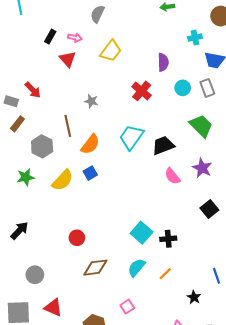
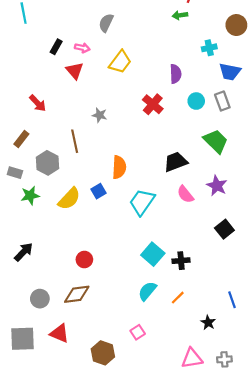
gray rectangle: (11, 101) -> (15, 173), moved
cyan trapezoid: (131, 137) -> (142, 202), moved
orange semicircle: (90, 144) -> (119, 167), moved, turned -35
brown diamond: (95, 268) -> (77, 294), moved

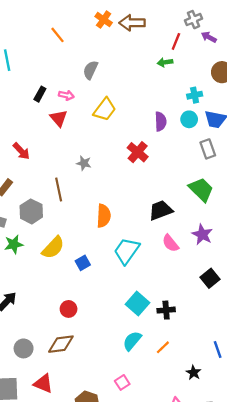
cyan circle: (196, 101) -> (189, 119), moved
blue square: (98, 191) -> (83, 263), moved

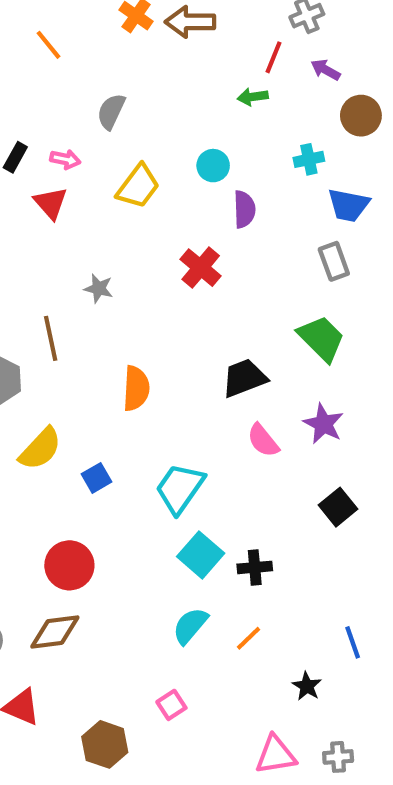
purple arrow: (209, 37) -> (326, 70), moved
cyan circle: (189, 119) -> (213, 166), moved
cyan trapezoid: (127, 251) -> (180, 488), moved
red circle: (69, 309) -> (69, 565), size x1.5

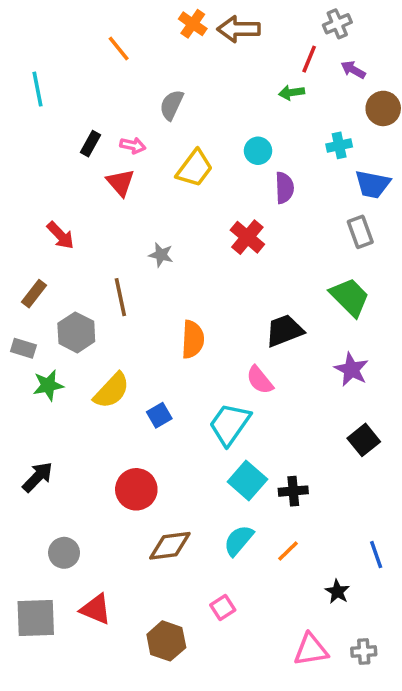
pink semicircle: (263, 440) -> (260, 380), moved
brown diamond: (55, 632) -> (170, 546), moved

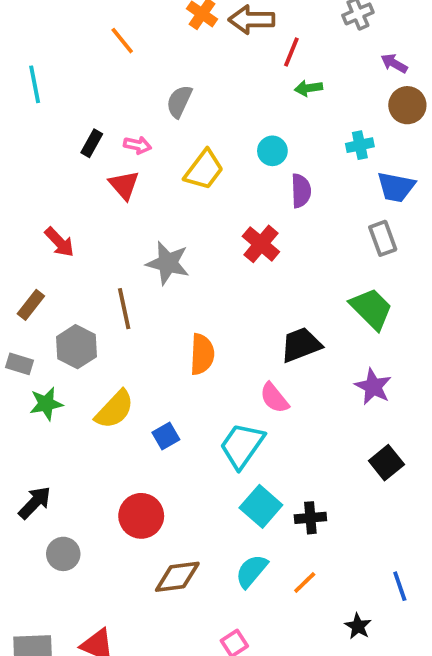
red line: (309, 59) -> (291, 52), moved
purple arrow: (353, 70) -> (394, 63), moved
gray star: (161, 255) -> (168, 263), size x1.6
gray circle: (64, 553) -> (63, 554), moved

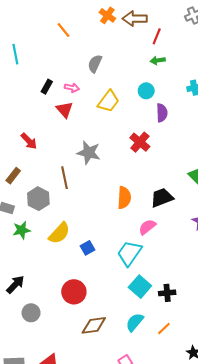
green arrow: (309, 88) -> (158, 60), moved
orange semicircle: (202, 354) -> (124, 198), moved
pink semicircle: (274, 398) -> (147, 227), turned 90

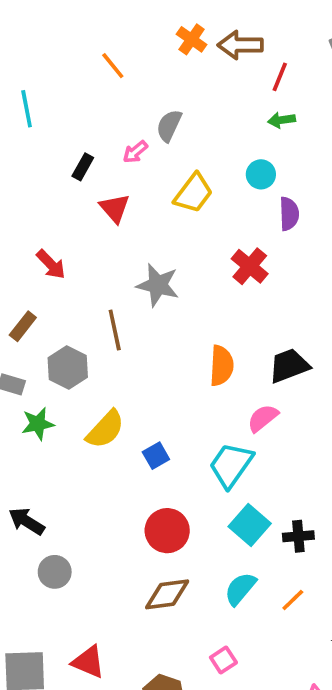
pink arrow: (72, 88) -> (135, 152), moved, turned 128
black arrow: (15, 285) -> (27, 521), turned -102
red circle: (74, 292) -> (167, 531), moved

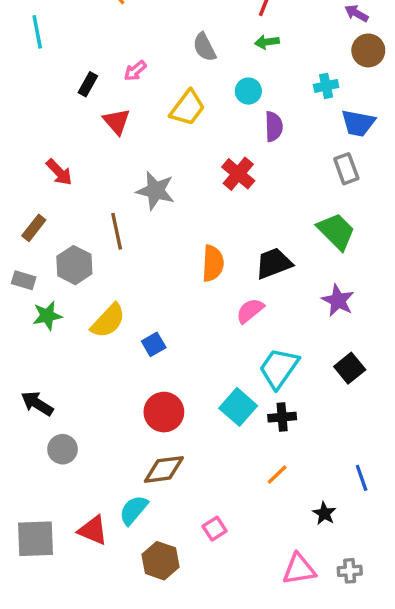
gray semicircle: (169, 126) -> (204, 47), moved, turned -52
cyan trapezoid: (231, 465) -> (279, 368), moved
cyan semicircle: (240, 589) -> (133, 510), moved

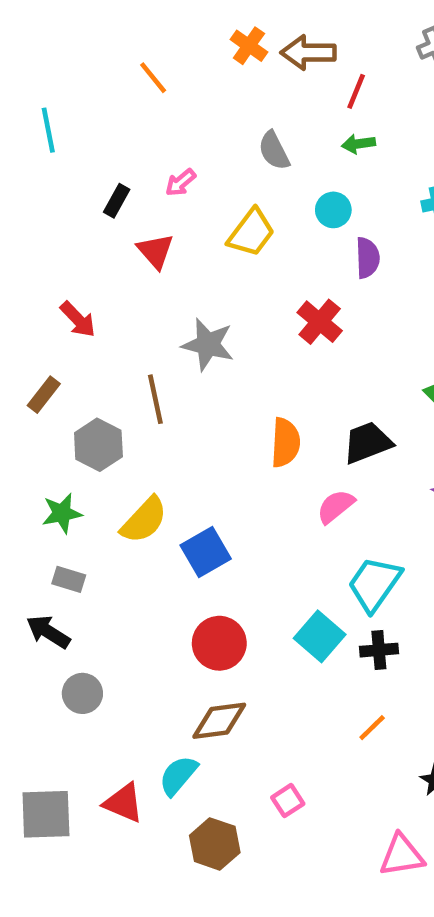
gray rectangle: (24, 280) -> (69, 579), moved
blue square: (154, 344) -> (206, 552), size x1.5

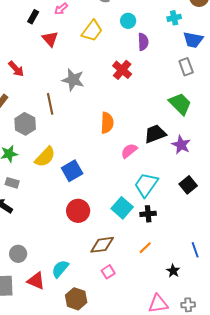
black trapezoid: (368, 443) -> (155, 134), moved
gray circle: (82, 693) -> (18, 254), moved
brown diamond: (219, 721) -> (102, 245), moved
pink square: (288, 801) -> (108, 272), moved

